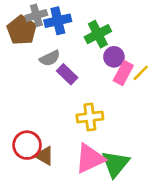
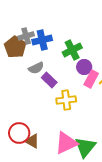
yellow cross: (90, 117) -> (66, 100), moved

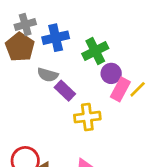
gray cross: (26, 36) -> (25, 25), moved
gray semicircle: (36, 68) -> (48, 75), turned 42

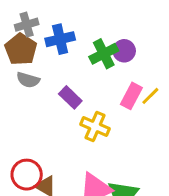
purple circle: (111, 73) -> (124, 51), moved
gray semicircle: (48, 75) -> (28, 80), moved
yellow cross: (87, 117) -> (95, 127), turned 30

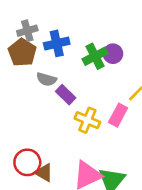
gray semicircle: (28, 80) -> (46, 79), moved
pink rectangle: (131, 96) -> (118, 115), moved

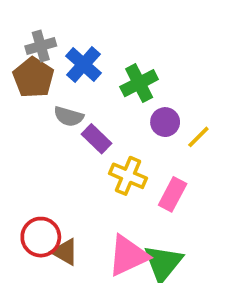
blue cross: (57, 43) -> (83, 65), turned -35
purple circle: (113, 54) -> (165, 122), moved
pink rectangle: (118, 115) -> (173, 194), moved

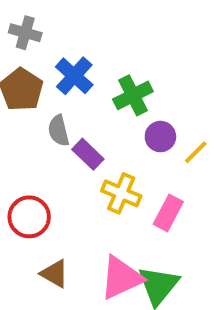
gray cross: (41, 46) -> (25, 33), moved, turned 32
gray semicircle: (69, 116) -> (59, 131), turned 60
red circle: (41, 237) -> (29, 217), moved

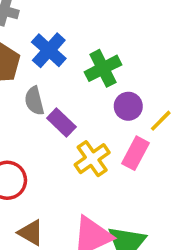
yellow cross: (121, 193) -> (92, 159), turned 32
pink rectangle: (168, 213) -> (135, 153), moved

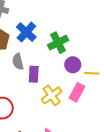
yellow line: (161, 121) -> (92, 73), turned 48
purple rectangle: (61, 122) -> (34, 74), turned 49

